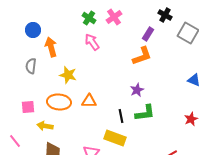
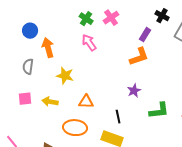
orange ellipse: (59, 102) -> (75, 128), moved
pink square: (28, 107) -> (25, 99), moved
green L-shape: (145, 113) -> (159, 111), moved
yellow arrow: (45, 126) -> (50, 102), moved

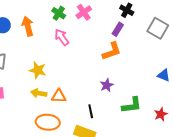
black cross: (162, 16) -> (127, 10), moved
orange arrow: (48, 48) -> (28, 26), moved
yellow arrow: (50, 102) -> (39, 93), moved

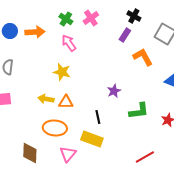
orange arrow: (28, 26) -> (35, 32), turned 102
orange L-shape: (112, 51) -> (143, 57), moved, turned -100
yellow star: (38, 70) -> (62, 72), moved

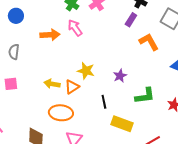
orange arrow: (35, 32) -> (50, 35), moved
yellow star: (62, 72) -> (86, 71), moved
orange triangle: (66, 102) -> (72, 87), turned -35
yellow rectangle: (92, 139) -> (122, 124), moved

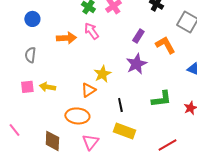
purple rectangle: (131, 20) -> (138, 36), moved
yellow star: (86, 71) -> (102, 74), turned 30
purple star: (120, 76) -> (136, 64), moved, size x1.5
yellow arrow: (52, 84) -> (47, 87), moved
yellow rectangle: (122, 124) -> (124, 131), moved

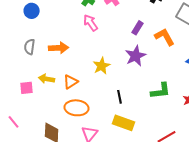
orange arrow: (66, 38) -> (59, 48), moved
pink square: (27, 87) -> (27, 88), moved
orange triangle: (88, 90) -> (71, 82), moved

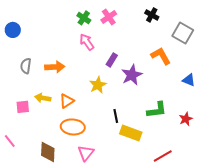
blue circle: (32, 11) -> (13, 30), moved
purple rectangle: (138, 28) -> (112, 60), moved
yellow rectangle: (124, 123) -> (131, 133), moved

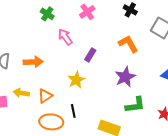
green cross: (84, 18) -> (47, 14), moved
orange L-shape: (161, 56) -> (128, 44), moved
purple star: (132, 75) -> (125, 77), moved
black line: (116, 116) -> (73, 111), moved

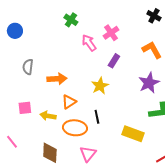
pink cross: (87, 12) -> (111, 33), moved
orange arrow: (33, 62) -> (57, 79), moved
yellow arrow: (21, 93) -> (48, 116), moved

